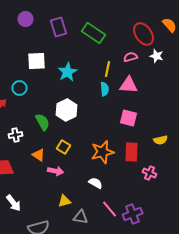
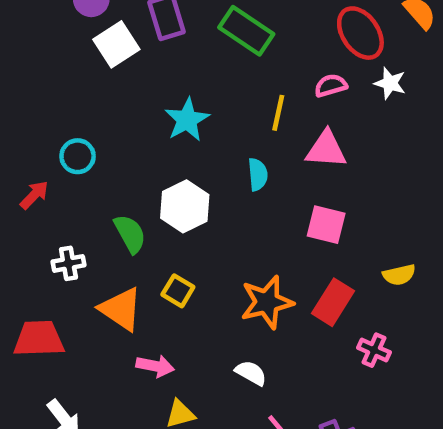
white square: (37, 61) -> (116, 44), moved, turned -30
cyan semicircle: (105, 89) -> (258, 174), moved
red rectangle: (132, 152) -> (333, 302), turned 30
orange triangle: (39, 155) -> (121, 309), size x1.5
pink arrow: (56, 171) -> (155, 366), moved

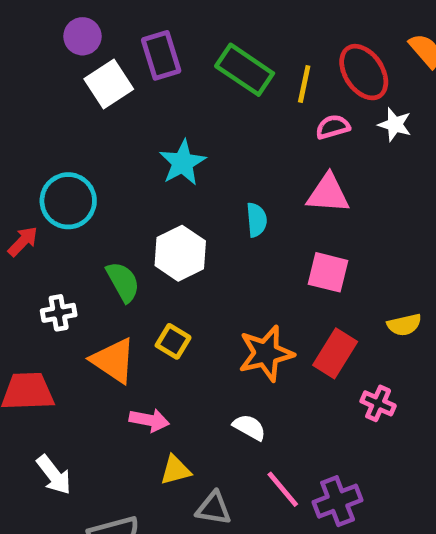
yellow line: (278, 113) -> (304, 84), moved
cyan circle: (78, 156) -> (68, 201), size x1.5

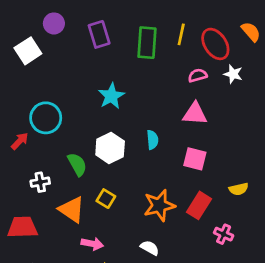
green rectangle: (245, 70) -> (147, 43), turned 60
white square: (109, 84) -> (28, 51), moved
yellow line: (304, 84) -> (181, 34), moved
cyan semicircle: (256, 220) -> (152, 140), moved

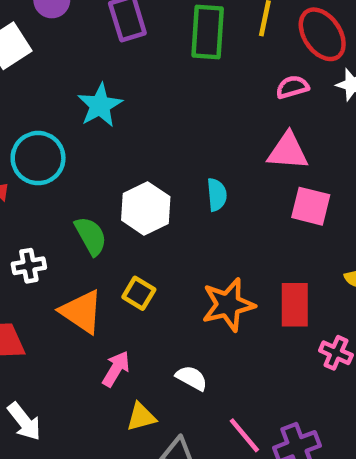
cyan star: (111, 96) -> (100, 105), moved
pink square: (195, 159) -> (311, 206), moved
red rectangle: (199, 205) -> (295, 305), turned -32
pink arrow: (92, 244) -> (116, 369), turned -70
white semicircle: (150, 248) -> (192, 378), moved

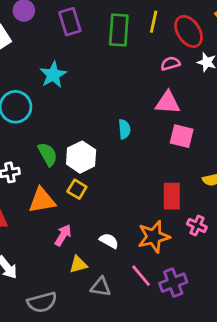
white hexagon: (146, 208) -> (81, 157), moved
orange star: (228, 305) -> (154, 237), moved
orange triangle: (82, 312) -> (42, 200), turned -44

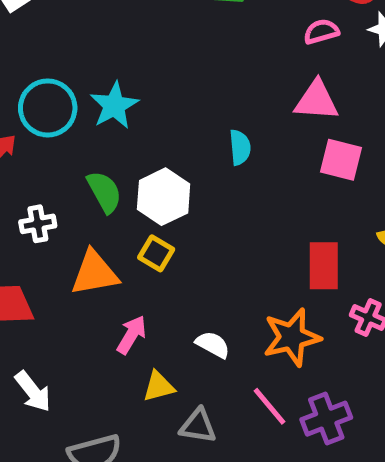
cyan star: (53, 75) -> (114, 106), moved

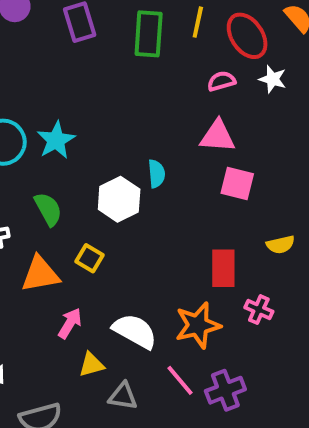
white hexagon: (164, 197) -> (119, 199), moved
white semicircle: (213, 345) -> (135, 331), size x1.6

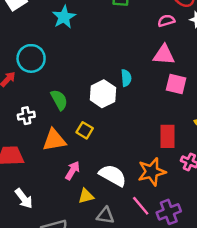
cyan star: (56, 140) -> (64, 17), moved

